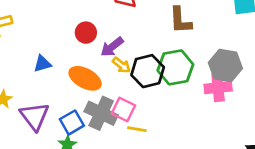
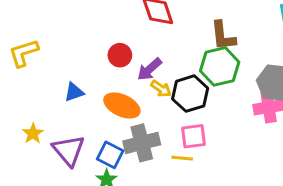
green hexagon: (175, 67) -> (220, 66), moved
pink square: (123, 109) -> (193, 136), moved, turned -30
gray cross: (101, 113) -> (142, 143), turned -36
blue square: (72, 122) -> (110, 155), turned -30

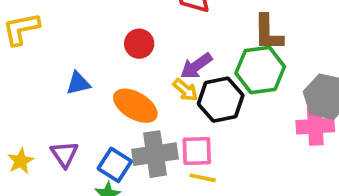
purple arrow: (149, 69) -> (196, 66), moved
yellow star: (33, 134) -> (21, 161), moved
pink square: (193, 136) -> (197, 151), moved
purple triangle: (69, 150) -> (64, 154), size x0.7

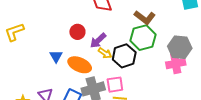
brown L-shape: (268, 33) -> (145, 17), turned -45
purple arrow: (196, 66) -> (98, 41), moved
blue triangle: (78, 83) -> (56, 56), moved, turned -40

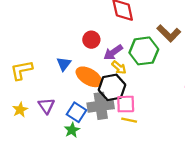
yellow L-shape: (14, 32) -> (21, 70), moved
green hexagon: (143, 38) -> (144, 51), moved
black hexagon: (124, 56) -> (112, 87), moved

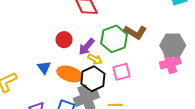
brown L-shape: (169, 33) -> (135, 32), moved
pink square: (126, 104) -> (122, 72), moved

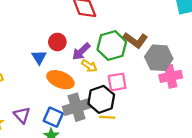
gray hexagon: (173, 45) -> (159, 58), moved
blue triangle: (44, 67) -> (39, 57), moved
black hexagon: (93, 79) -> (101, 99), moved

